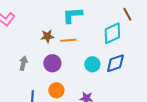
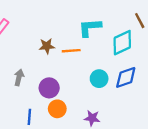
cyan L-shape: (72, 15) -> (90, 28), moved
purple circle: (52, 63) -> (49, 88), moved

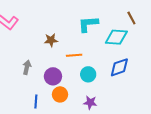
cyan diamond: (122, 43) -> (116, 37), turned 30
orange line: (71, 51) -> (74, 55), moved
cyan circle: (99, 79) -> (88, 74), moved

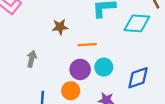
blue diamond: (119, 67) -> (138, 78), moved
purple circle: (53, 76) -> (80, 69), moved

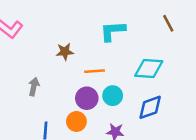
cyan diamond: (137, 23) -> (149, 68), moved

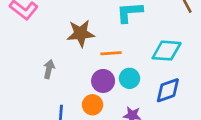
brown star: (65, 52) -> (81, 33), size x1.5

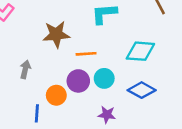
blue diamond: (168, 90) -> (142, 90), turned 48
orange circle: (93, 105) -> (56, 95), moved

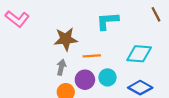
gray arrow: (25, 69) -> (61, 67), moved

